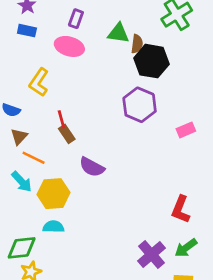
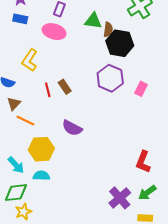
pink rectangle: (186, 130) -> (141, 89), moved, turned -40
brown rectangle: (67, 134) -> (65, 87), moved
cyan arrow: (22, 182) -> (16, 165), moved

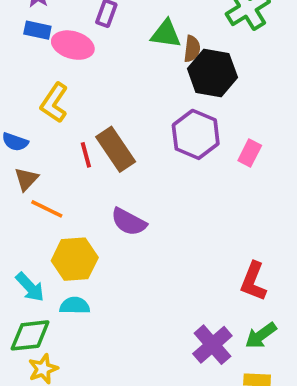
pink ellipse: (54, 32) -> (73, 45), moved
brown rectangle: (65, 87) -> (116, 149), size x1.6

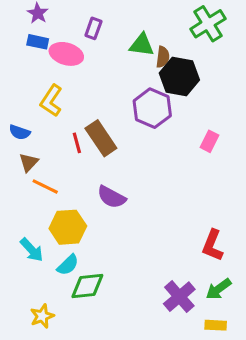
purple hexagon: (196, 134) -> (152, 108), moved
cyan semicircle: (75, 306) -> (68, 265), turned 135
green diamond: (30, 335) -> (87, 286), moved

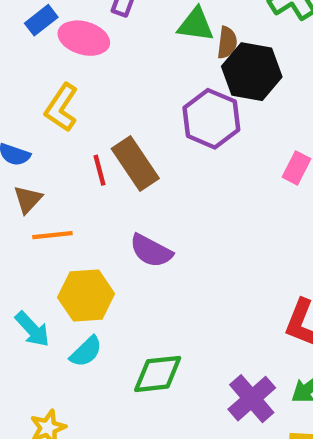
blue rectangle: (38, 42) -> (41, 20), turned -50
orange line: (45, 187) -> (52, 235), turned -32
green diamond: (87, 286) -> (158, 374), moved

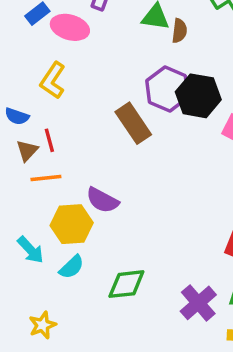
black hexagon: (252, 72) -> (198, 96), moved
brown rectangle: (135, 163) -> (133, 123), moved
red line: (99, 170) -> (49, 140), moved
purple semicircle: (151, 251) -> (102, 200), moved

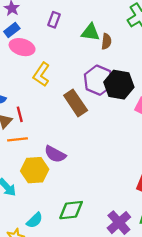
pink ellipse: (70, 27) -> (22, 47), moved
yellow L-shape: (53, 80) -> (41, 74), moved
cyan semicircle: (72, 267) -> (35, 220), moved

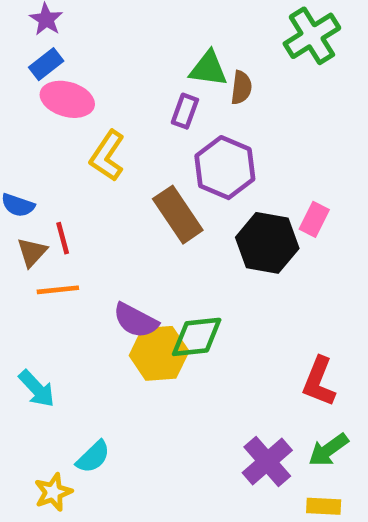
purple rectangle: (54, 20) -> (185, 111), moved
black hexagon: (119, 85) -> (267, 243), moved
yellow hexagon: (35, 170) -> (159, 353), moved
green diamond: (71, 210) -> (197, 337), moved

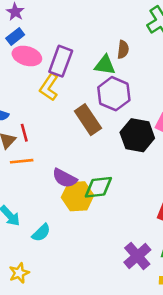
green triangle: (208, 69) -> (105, 65), moved
purple rectangle: (185, 111) -> (61, 61), moved, size x1.6
cyan semicircle: (93, 457) -> (41, 233), moved

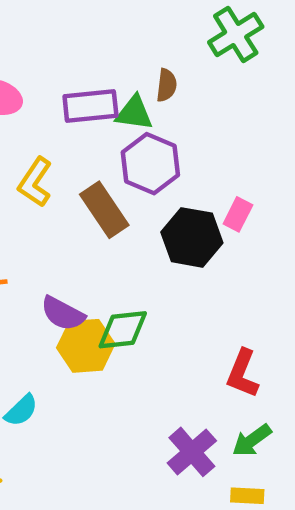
purple rectangle: (61, 61) -> (90, 106), moved, turned 64
yellow L-shape: (49, 87) -> (35, 182), moved

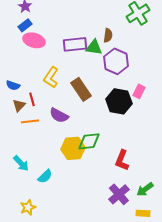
purple hexagon: (150, 164) -> (116, 61), moved
purple semicircle: (63, 314) -> (59, 115), moved
red L-shape: (243, 373) -> (122, 160), moved

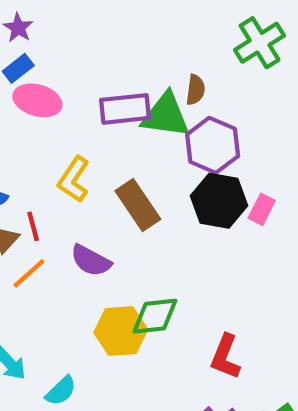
green triangle: (94, 47) -> (166, 115), size x1.4
black hexagon: (119, 101) -> (219, 201), moved
orange line: (30, 121) -> (29, 273), turned -36

